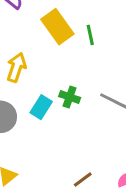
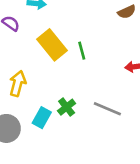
green cross: (70, 97) -> (67, 107), turned 36

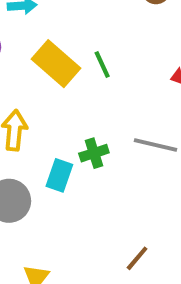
green cross: (67, 107) -> (94, 153), turned 30

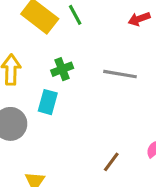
green cross: (94, 153) -> (62, 69), moved

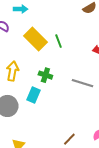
green cross: (62, 69) -> (45, 75), turned 32

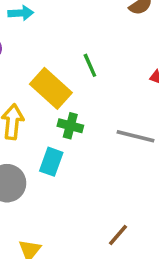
yellow rectangle: (36, 39) -> (51, 88), moved

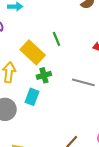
green cross: (70, 126) -> (44, 75), turned -32

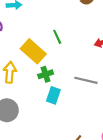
cyan rectangle: (32, 97) -> (53, 95), moved

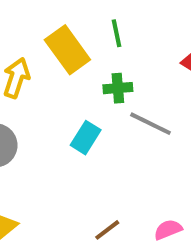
green cross: (46, 74) -> (118, 88), moved

